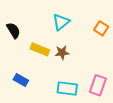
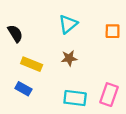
orange square: (101, 28) -> (113, 31), turned -32
yellow rectangle: (40, 49) -> (32, 64), moved

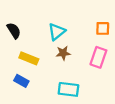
cyan triangle: (68, 24) -> (57, 32), moved
pink rectangle: (109, 95) -> (98, 57), moved

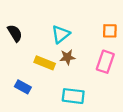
yellow rectangle: (29, 58) -> (45, 63), moved

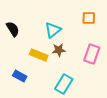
orange square: (110, 31) -> (89, 18), moved
cyan rectangle: (73, 96) -> (64, 84), turned -66

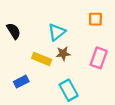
blue rectangle: (20, 76) -> (21, 82), turned -56
cyan rectangle: (64, 84) -> (69, 90), turned -60

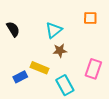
pink rectangle: (99, 58) -> (93, 69), moved
yellow rectangle: (42, 59) -> (39, 68), moved

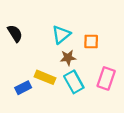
orange square: (90, 18) -> (91, 42), moved
cyan rectangle: (65, 85) -> (74, 82), moved

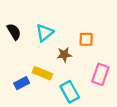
cyan triangle: (61, 35) -> (45, 33), moved
cyan rectangle: (74, 82) -> (70, 92), moved

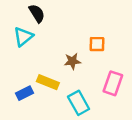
black semicircle: (14, 32) -> (37, 13), moved
cyan triangle: (45, 33) -> (23, 37), moved

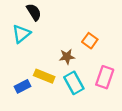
orange square: (97, 44) -> (90, 41), turned 35
cyan rectangle: (79, 103) -> (74, 83), moved

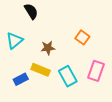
cyan triangle: (21, 34) -> (14, 41), moved
brown star: (67, 57) -> (48, 48), moved

